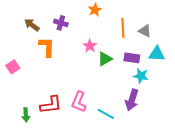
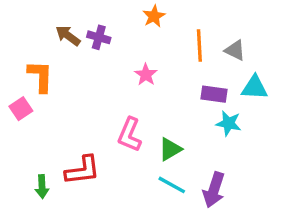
brown arrow: (32, 25) -> (68, 36), moved
orange L-shape: (47, 47) -> (40, 76), moved
green triangle: (105, 59) -> (170, 149), moved
purple arrow: (132, 100) -> (214, 190), moved
pink L-shape: (79, 102) -> (130, 135), moved

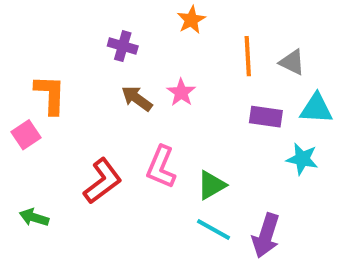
brown arrow: (68, 36) -> (137, 98), moved
cyan star: (229, 123) -> (302, 159), moved
red L-shape: (83, 170) -> (103, 181), moved, turned -30
green arrow: (42, 187) -> (34, 217), moved, turned 110

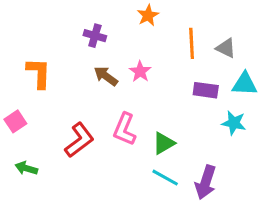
pink square: (26, 135) -> (15, 121), moved

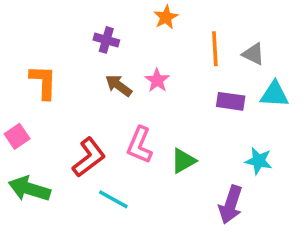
cyan star: (234, 123) -> (259, 161), moved
green arrow: (26, 168) -> (29, 189), size x1.6
cyan line: (165, 178) -> (113, 199), moved

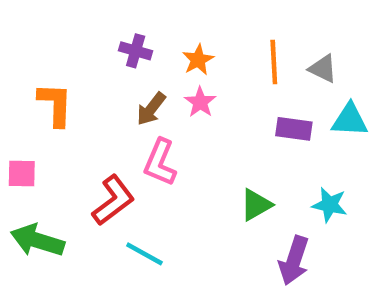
orange star: (166, 17) -> (198, 60), moved
brown arrow: (119, 86) -> (151, 109), turned -88
pink square: (17, 136) -> (22, 174), turned 35
pink L-shape: (140, 145) -> (160, 162), moved
green triangle: (183, 161) -> (256, 205), moved

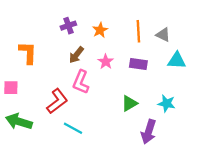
purple cross: (136, 51) -> (68, 26), turned -35
pink star: (200, 102) -> (106, 62), moved
purple rectangle: (294, 129) -> (138, 64), moved

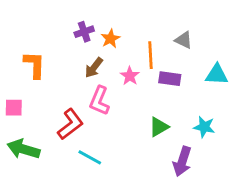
orange star: (100, 30) -> (110, 39), moved
orange line: (138, 31) -> (150, 55), moved
gray triangle: (163, 35) -> (184, 40), moved

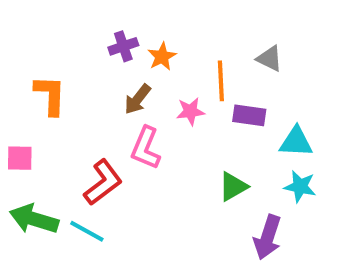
cyan triangle: (217, 75) -> (296, 142), moved
pink star: (130, 76) -> (190, 111), turned 30
cyan line: (90, 157) -> (87, 231), moved

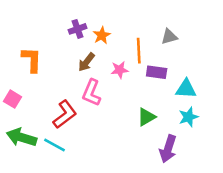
gray triangle: (270, 59) -> (169, 37), turned -42
pink square: (20, 158) -> (12, 99), turned 30
cyan star: (300, 187) -> (188, 117), turned -30

